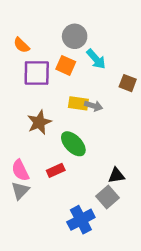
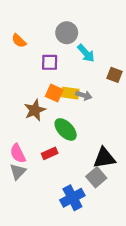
orange square: (66, 65) -> (54, 93), moved
purple square: (37, 73) -> (50, 62), moved, size x0.7
black triangle: (116, 175) -> (104, 158), size x1.5

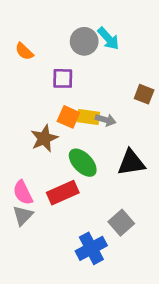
cyan arrow: (86, 53) -> (108, 38), moved
red rectangle: (50, 153) -> (63, 193), size x1.5
black triangle: (104, 158) -> (131, 163), moved

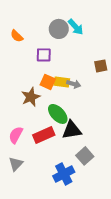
brown square: (144, 94) -> (101, 66), turned -32
black triangle: (131, 163) -> (72, 130), moved
pink semicircle: (23, 193) -> (16, 135), turned 54
gray triangle: (23, 215) -> (16, 164), moved

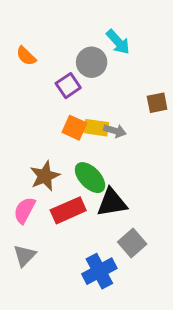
gray circle: (59, 29) -> (92, 62), moved
purple square: (44, 55) -> (68, 86), turned -35
brown star: (31, 97) -> (45, 176), moved

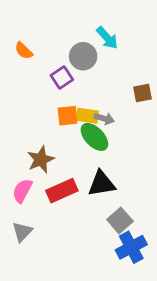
orange square: (74, 128) -> (68, 116), turned -30
green ellipse: (90, 178) -> (94, 137), moved
blue cross: (99, 271) -> (131, 247), moved

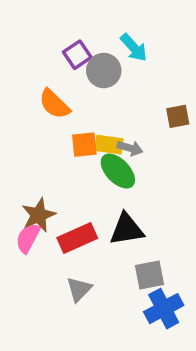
orange semicircle: (24, 51) -> (54, 104), moved, size x1.4
purple square: (62, 77) -> (77, 55), moved
brown star: (41, 160) -> (38, 215), moved
gray square: (120, 220) -> (150, 275), turned 30
gray triangle: (22, 232) -> (79, 289), moved

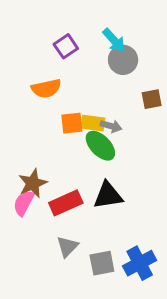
gray circle: (104, 71) -> (123, 60), moved
orange semicircle: (54, 104) -> (46, 88), turned -56
gray square: (150, 275) -> (102, 263), moved

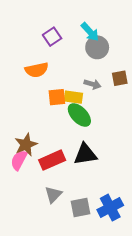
gray arrow: (111, 126) -> (92, 84), moved

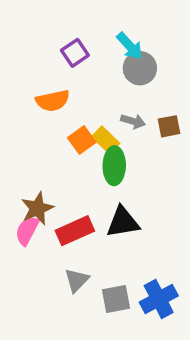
brown square: (120, 78) -> (169, 126), moved
orange square: (57, 97) -> (82, 140), turned -30
yellow rectangle: (73, 97) -> (106, 140), turned 36
green ellipse: (79, 115) -> (114, 166), turned 45

